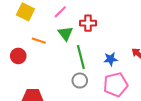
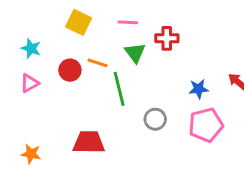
pink line: (60, 12) -> (128, 22), turned 48
red circle: (18, 56) -> (70, 70), moved
green line: (81, 57) -> (119, 89), moved

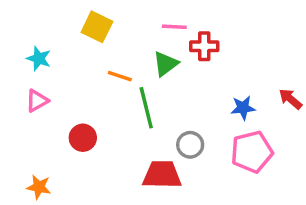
pink line: (128, 22) -> (174, 27), moved
green triangle: (135, 53) -> (166, 64), turned 30
red circle: (70, 70) -> (83, 138), moved
red trapezoid: (89, 142) -> (162, 175), moved

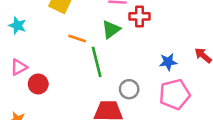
pink triangle: (37, 101) -> (19, 67), moved
red circle: (83, 138) -> (38, 84), moved

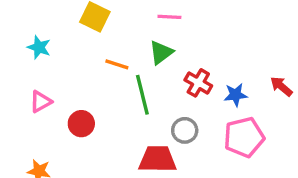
red cross: (139, 16) -> (198, 83), moved, turned 30
red circle: (38, 84) -> (81, 124), moved

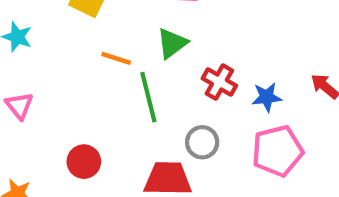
pink triangle: (41, 102) -> (19, 106), turned -40
red circle: (81, 124) -> (84, 162), moved

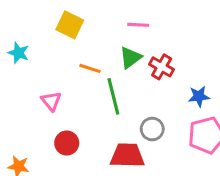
red cross: (219, 82) -> (162, 67), moved
pink triangle: (19, 106) -> (51, 101), moved

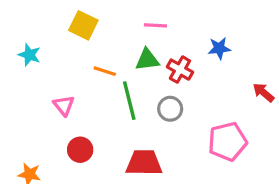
green triangle: (130, 58) -> (147, 60), turned 30
blue star: (199, 96) -> (219, 48), moved
gray circle: (152, 129) -> (170, 109), moved

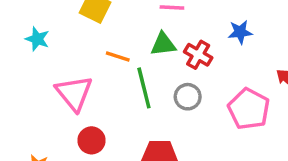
pink triangle: (64, 106) -> (74, 93), size x1.6
pink pentagon: (227, 142) -> (249, 109), moved, turned -30

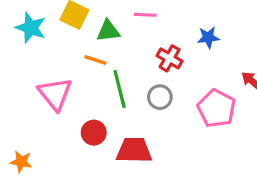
cyan star: (37, 39) -> (31, 28), moved, size x1.4
green triangle: (163, 44) -> (108, 31), moved
red circle: (92, 140) -> (94, 133), moved

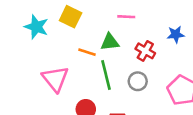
green triangle: (108, 31) -> (110, 42), moved

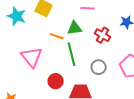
gray circle: (138, 81) -> (99, 67), moved

